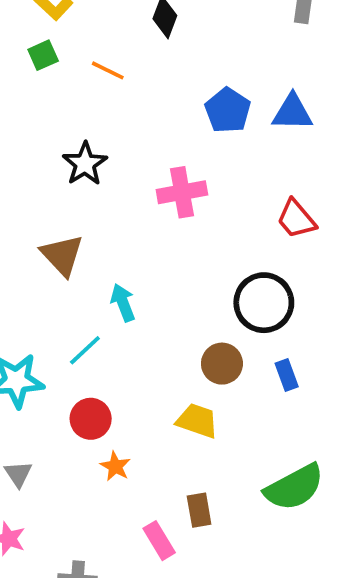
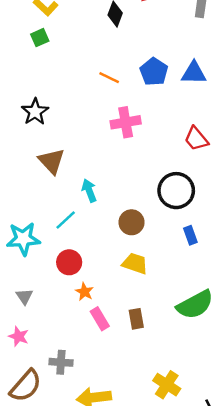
orange line: (108, 70) -> (109, 78), moved
black star: (85, 164) -> (35, 112), moved
brown circle: (222, 364) -> (132, 222), moved
pink rectangle: (159, 541) -> (100, 319), moved

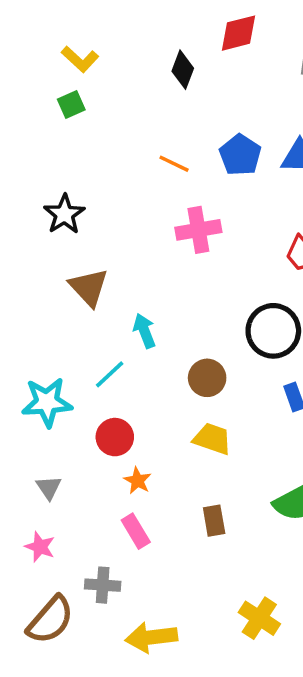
pink rectangle: (100, 319) -> (136, 531), moved

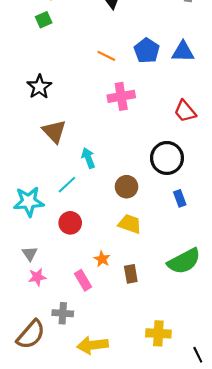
orange star: (137, 481) -> (102, 259), moved
pink star: (40, 547) -> (37, 277), moved, turned -30
yellow cross: (259, 618) -> (158, 333), turned -30

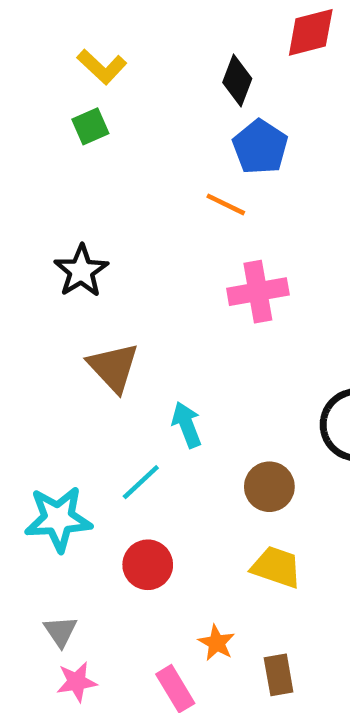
blue pentagon: (147, 51) -> (260, 147), moved

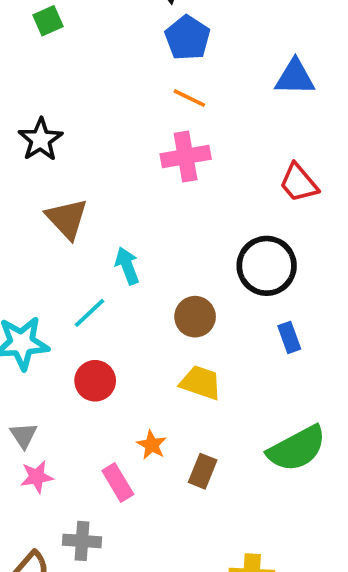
orange line: (226, 204) -> (189, 98), moved
brown rectangle: (279, 675) -> (203, 471), turned 32

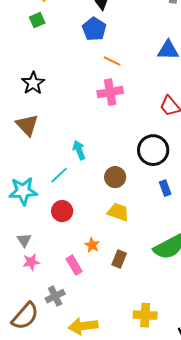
blue pentagon: (187, 38) -> (94, 29), moved
brown triangle: (67, 219) -> (27, 125), moved
gray cross: (82, 541) -> (55, 296), turned -30

